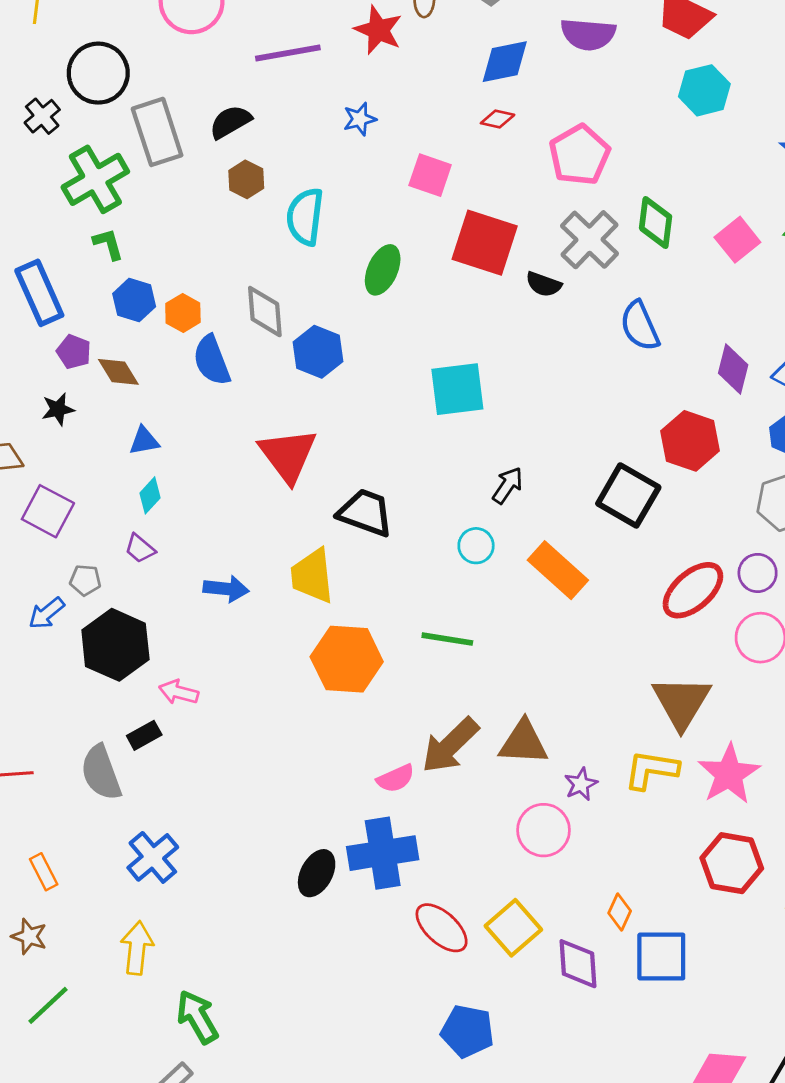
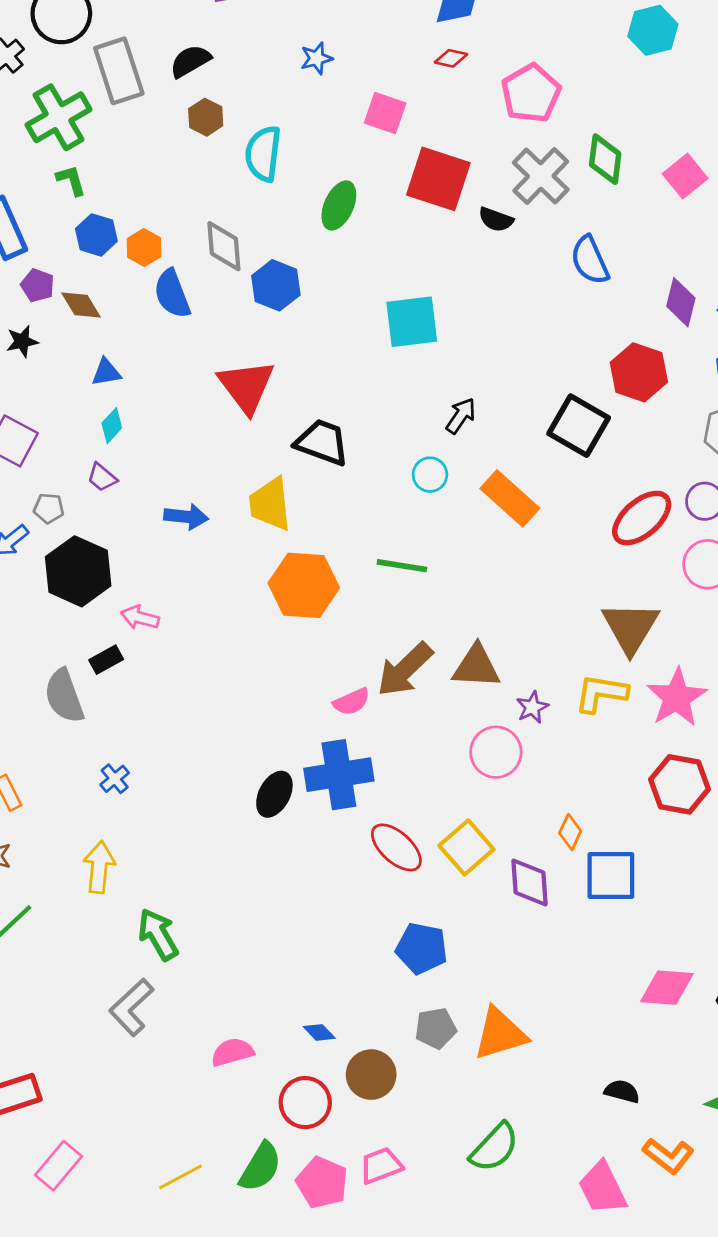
blue cross: (153, 857) -> (115, 779), size x0.6

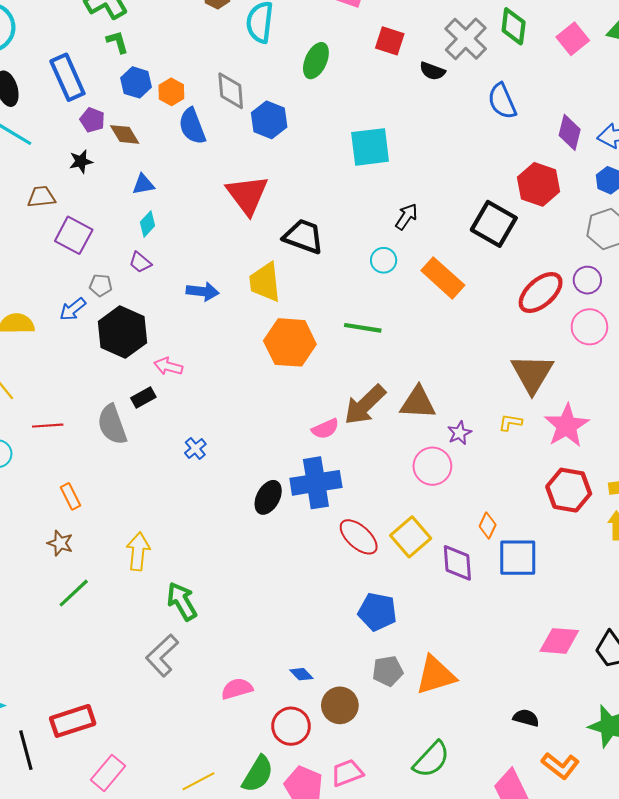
red square: (438, 179) -> (390, 41), size x0.6
yellow L-shape: (601, 693) -> (510, 423), size x0.6
blue cross: (115, 779) -> (195, 449), moved

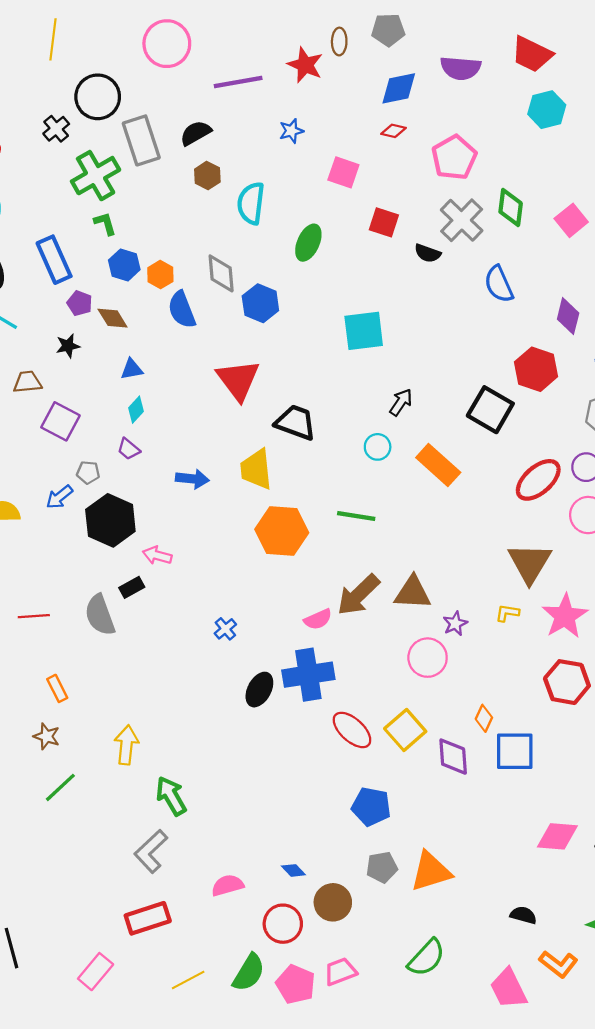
blue cross: (195, 449) -> (225, 629), moved
red rectangle: (73, 721) -> (148, 918), moved

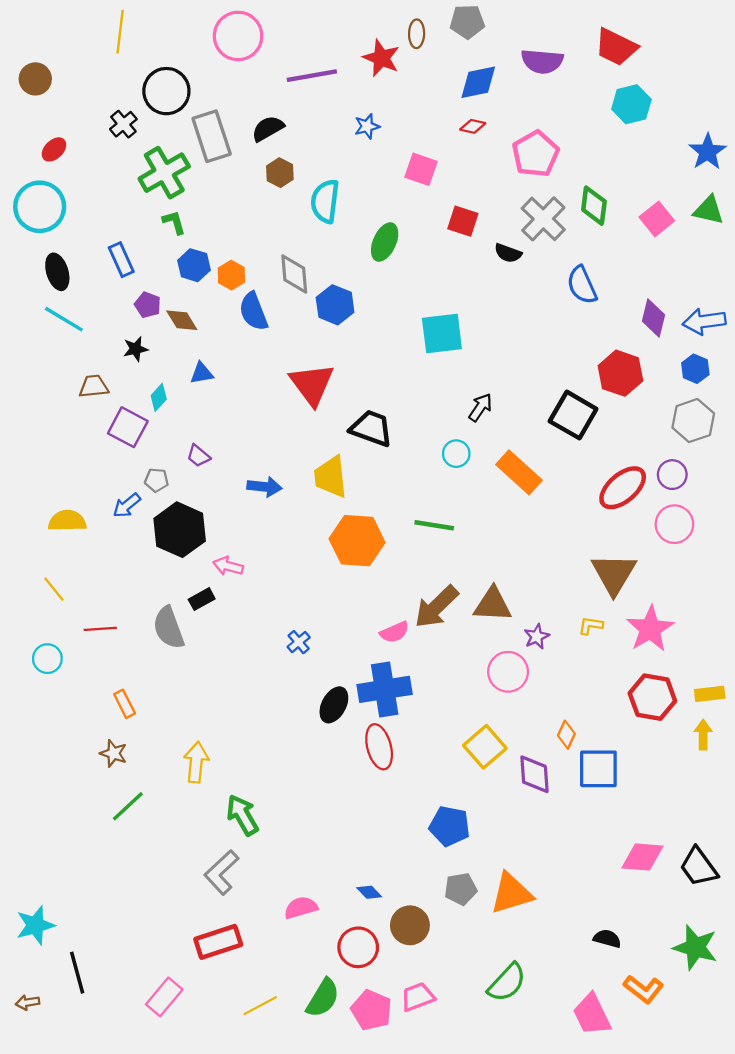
blue rectangle: (54, 260) -> (121, 260), size x0.7
cyan diamond: (136, 410) -> (159, 397), moved
red ellipse: (352, 730) -> (379, 747), moved, turned 33

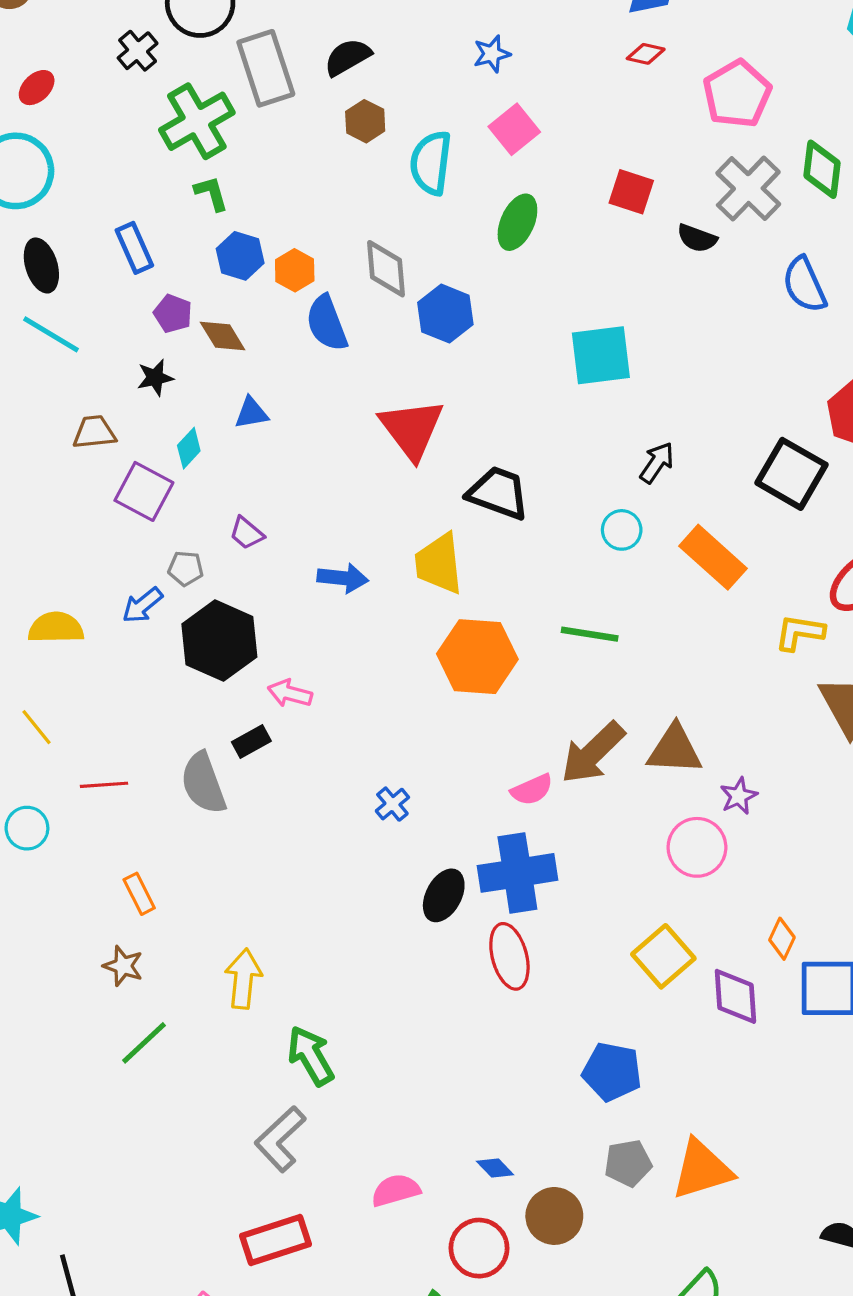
pink square: (421, 169) -> (514, 129), moved, turned 32
yellow L-shape: (591, 626) -> (800, 633), moved, size x1.4

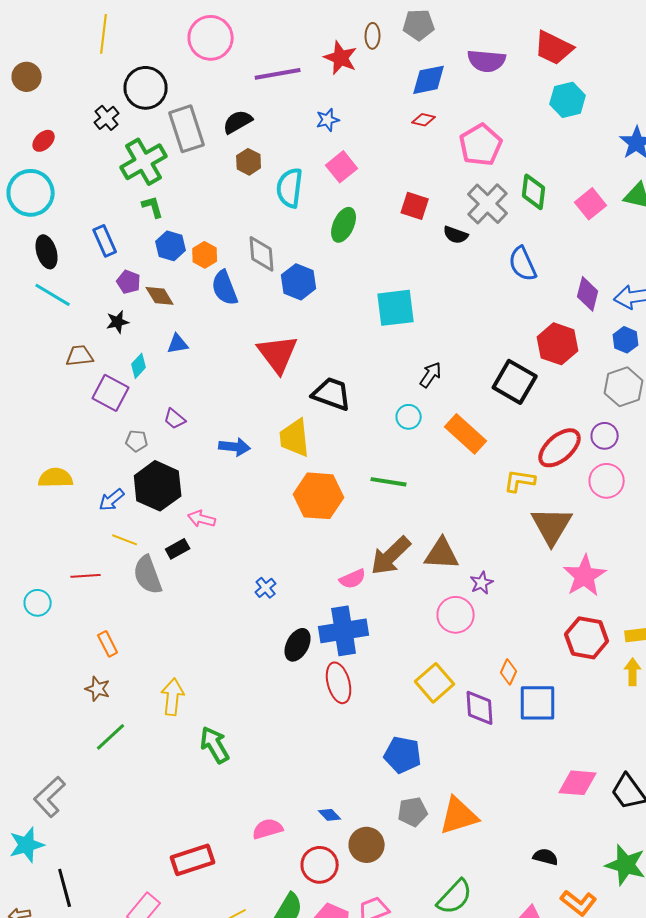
blue arrow: (142, 605) -> (112, 500), moved
yellow line: (37, 727) -> (125, 540), moved, turned -30
gray L-shape: (280, 1139) -> (50, 797), moved

